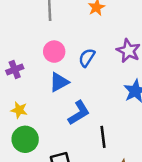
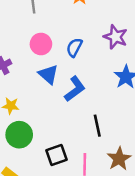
blue triangle: (59, 82) -> (48, 74), turned -45
blue L-shape: (79, 113) -> (75, 89), moved

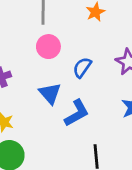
pink circle: (41, 44) -> (48, 47), moved

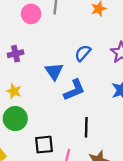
pink circle: (48, 47) -> (31, 14), moved

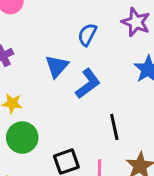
blue triangle: (54, 71) -> (57, 66), turned 30

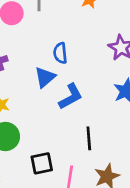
blue semicircle: (87, 35) -> (60, 53), moved, turned -42

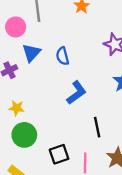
blue triangle: (45, 77) -> (31, 53), moved

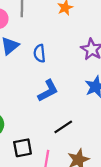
black line: (97, 127) -> (63, 127), turned 60

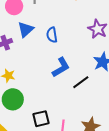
black line: (63, 127) -> (81, 82), moved

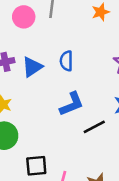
blue triangle: (26, 29) -> (32, 67), moved

